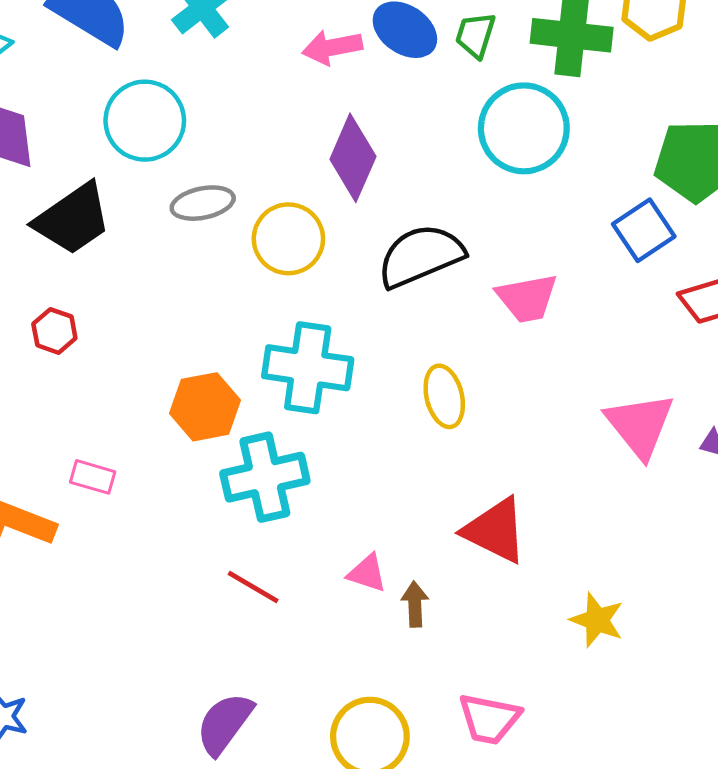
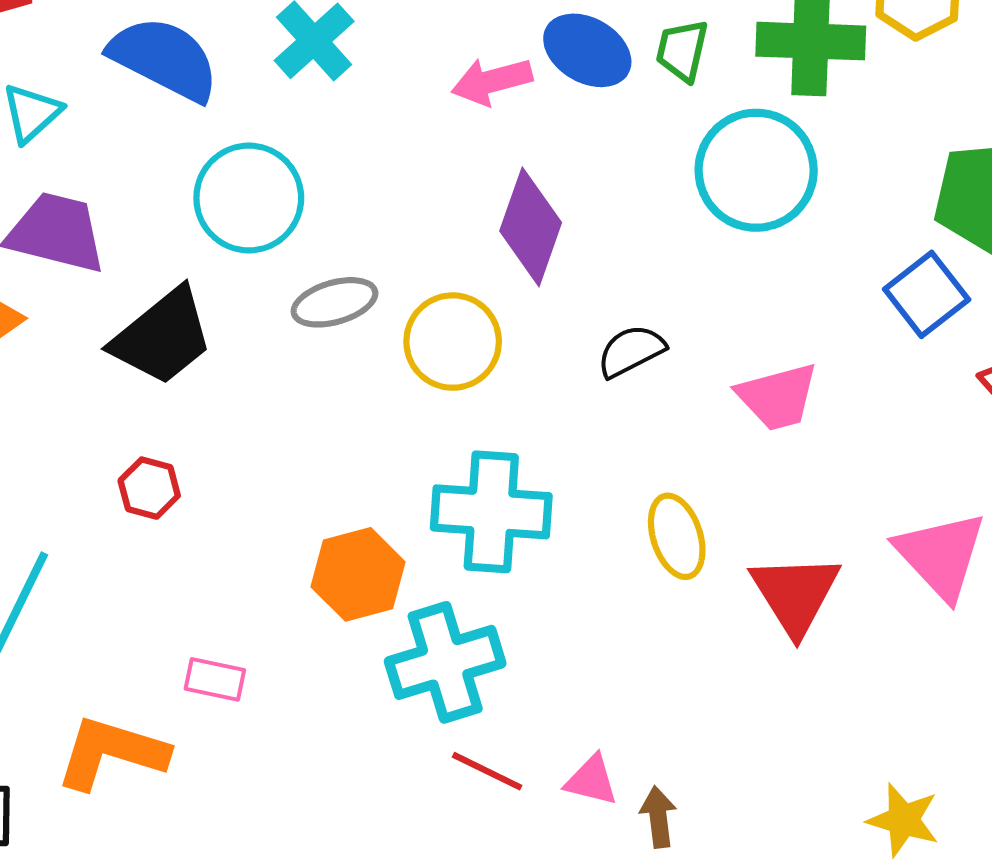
black semicircle: (421, 256) -> (631, 351), size x0.6
red triangle: (495, 530) -> (795, 594), moved, turned 36
red line: (253, 587) -> (487, 771), moved

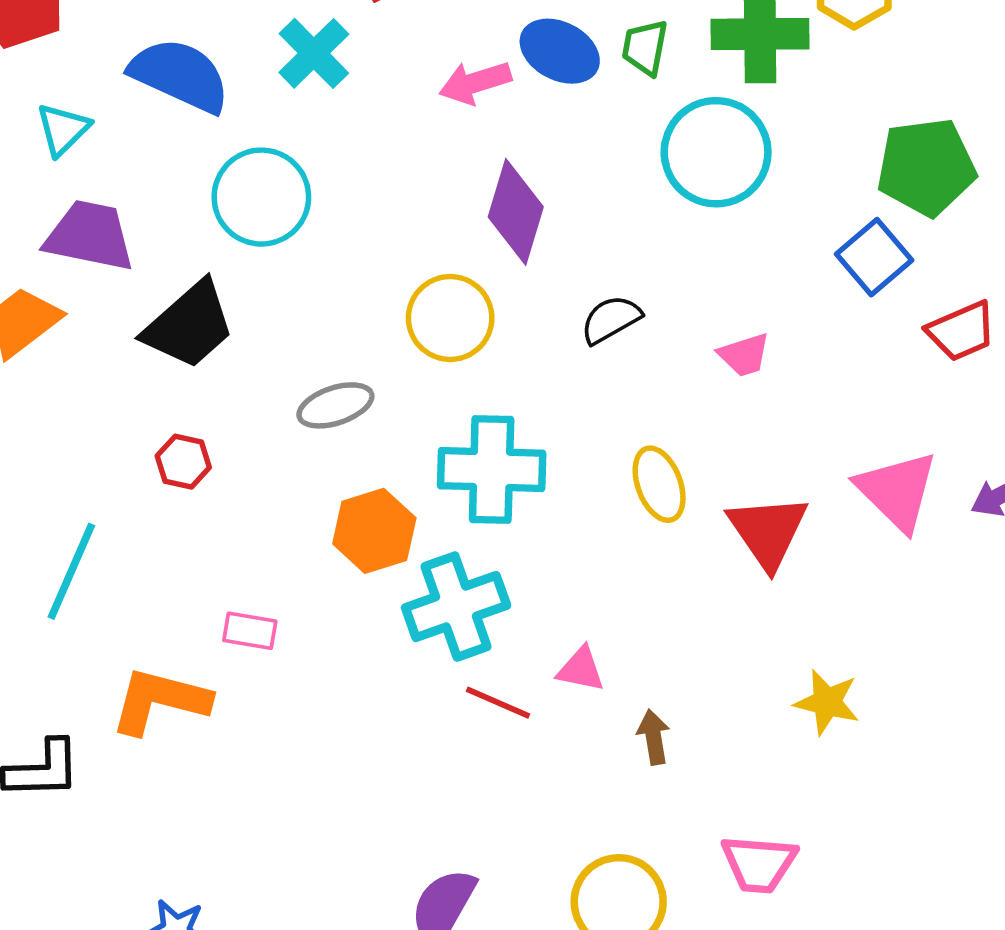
gray ellipse: (334, 302) -> (335, 405), moved
pink trapezoid: (778, 397) -> (744, 355), size x0.7
pink triangle: (591, 780) -> (581, 669), moved
yellow star: (903, 820) -> (827, 702), moved

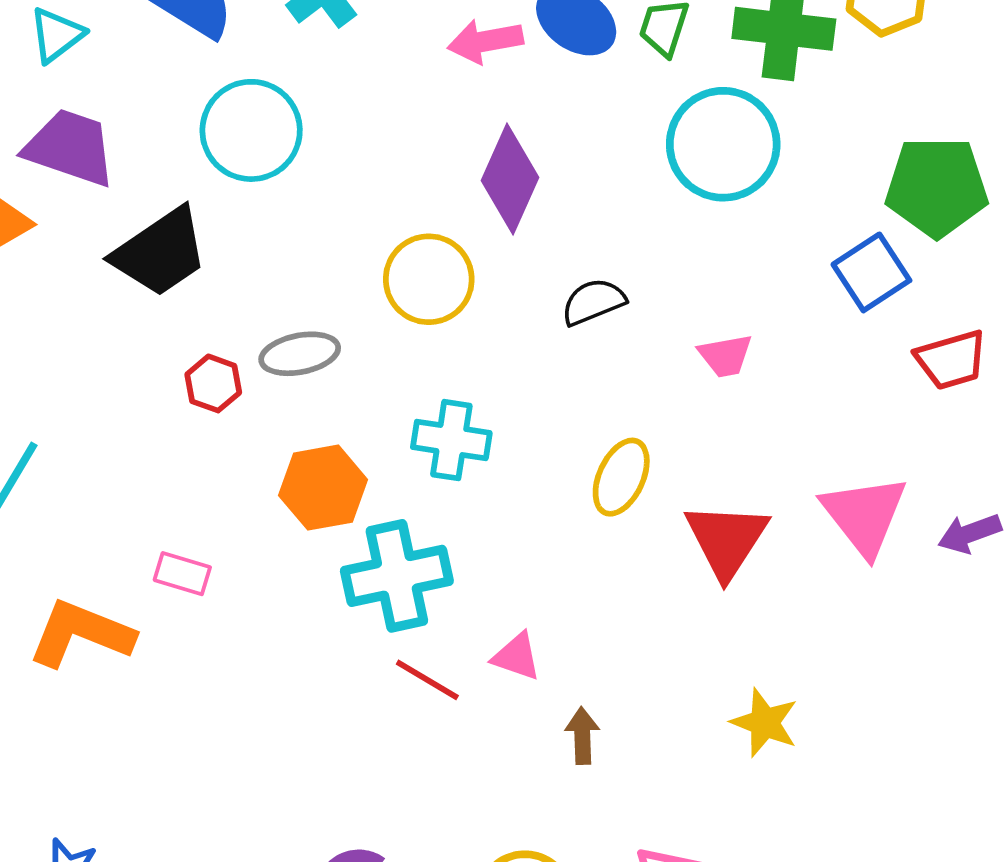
red hexagon: (183, 462) -> (213, 383), moved
cyan cross: (492, 469) -> (451, 440), size x0.7
yellow ellipse: (659, 484) -> (621, 477), turned 38

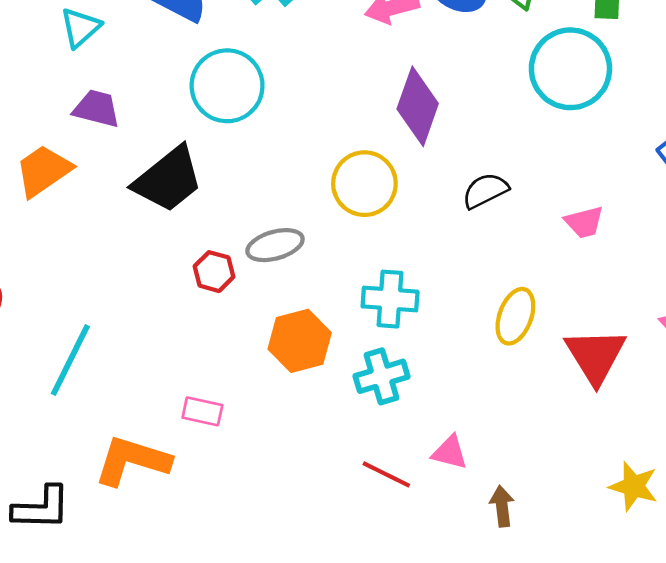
purple trapezoid: (70, 148) -> (97, 109), size x0.7
cyan cross: (397, 576) -> (381, 376), moved, size x0.7

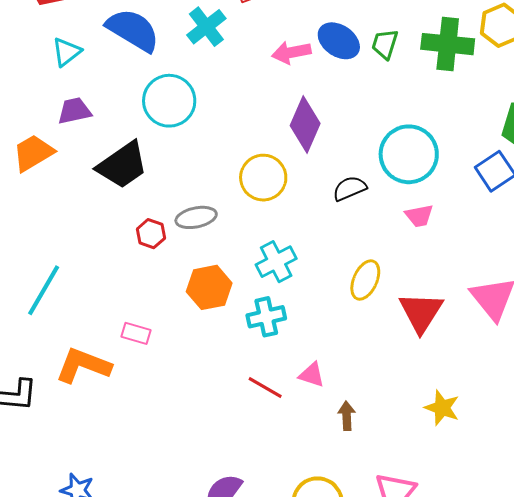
cyan circle: (570, 69) -> (409, 154), moved
purple trapezoid: (97, 109) -> (74, 111), turned -30
cyan cross: (390, 299) -> (276, 262), turned -36

